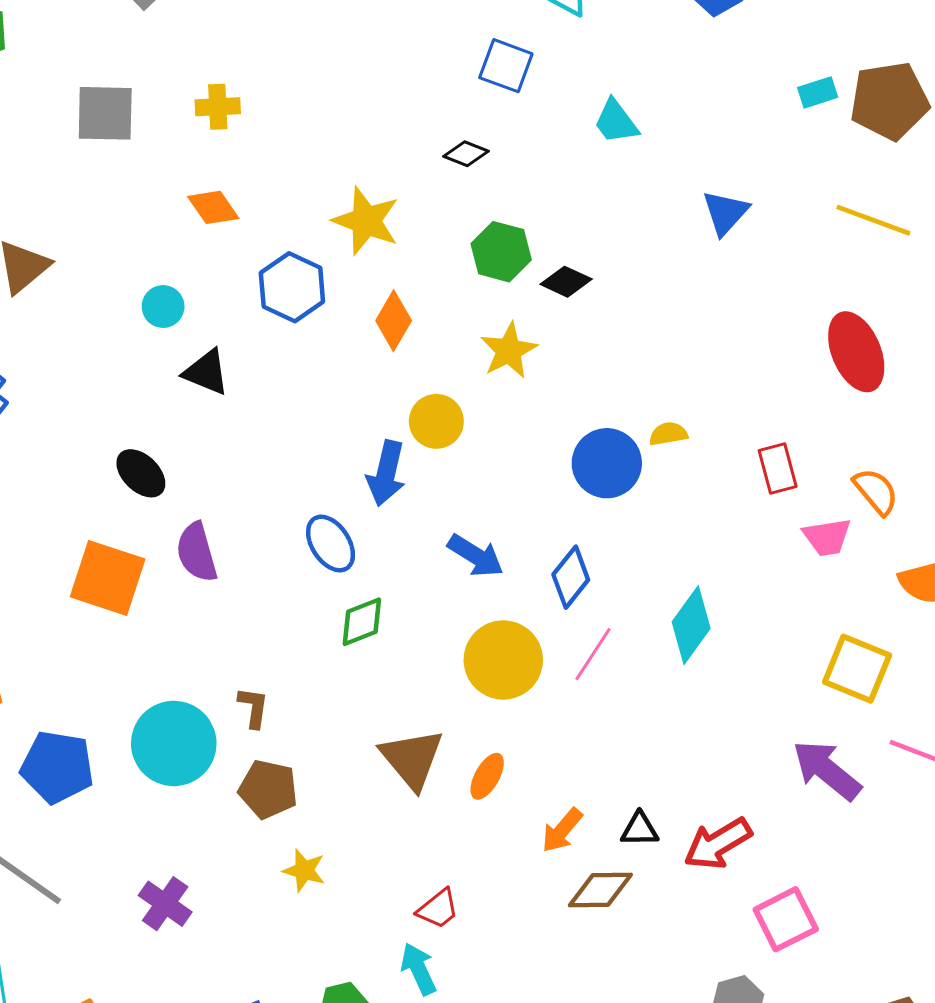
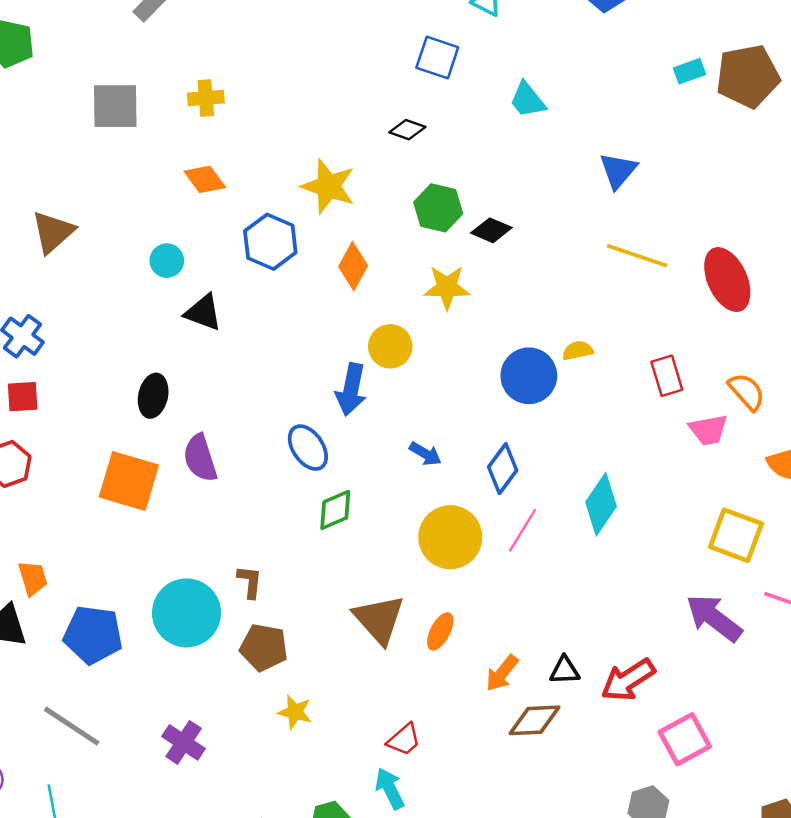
yellow line: (873, 220) -> (637, 256), moved
yellow star: (509, 351) -> (447, 287), turned 30
black ellipse: (141, 473) -> (153, 396), turned 60
blue arrow: (476, 556) -> (425, 454), size x0.7

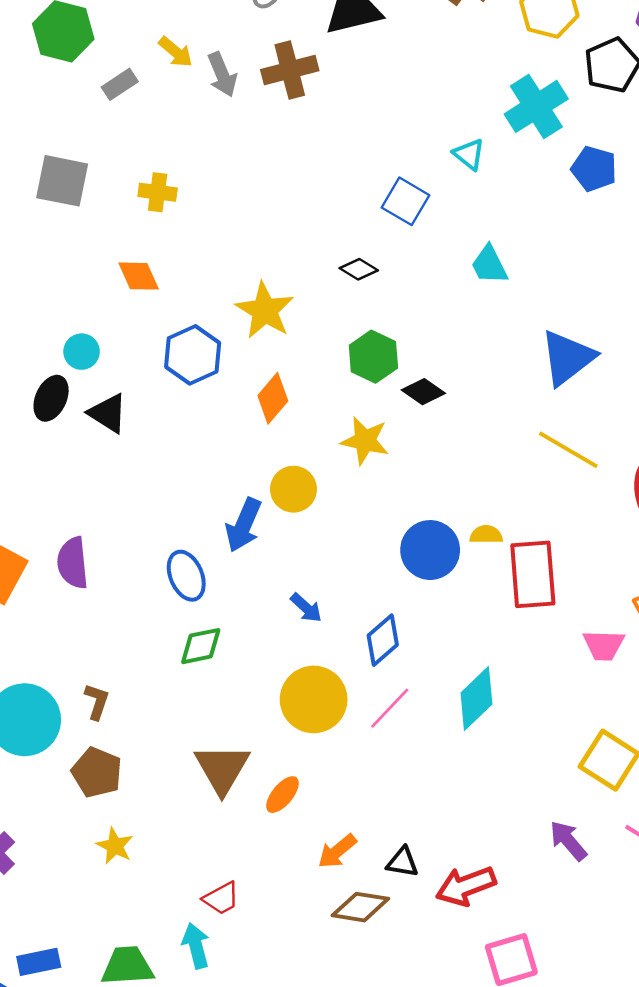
blue triangle: (618, 171) -> (567, 358), size x1.4
red rectangle: (667, 376) -> (533, 574), moved, size x1.6
black ellipse: (153, 396) -> (51, 398), moved
purple arrow: (714, 618) -> (568, 841), size x0.7

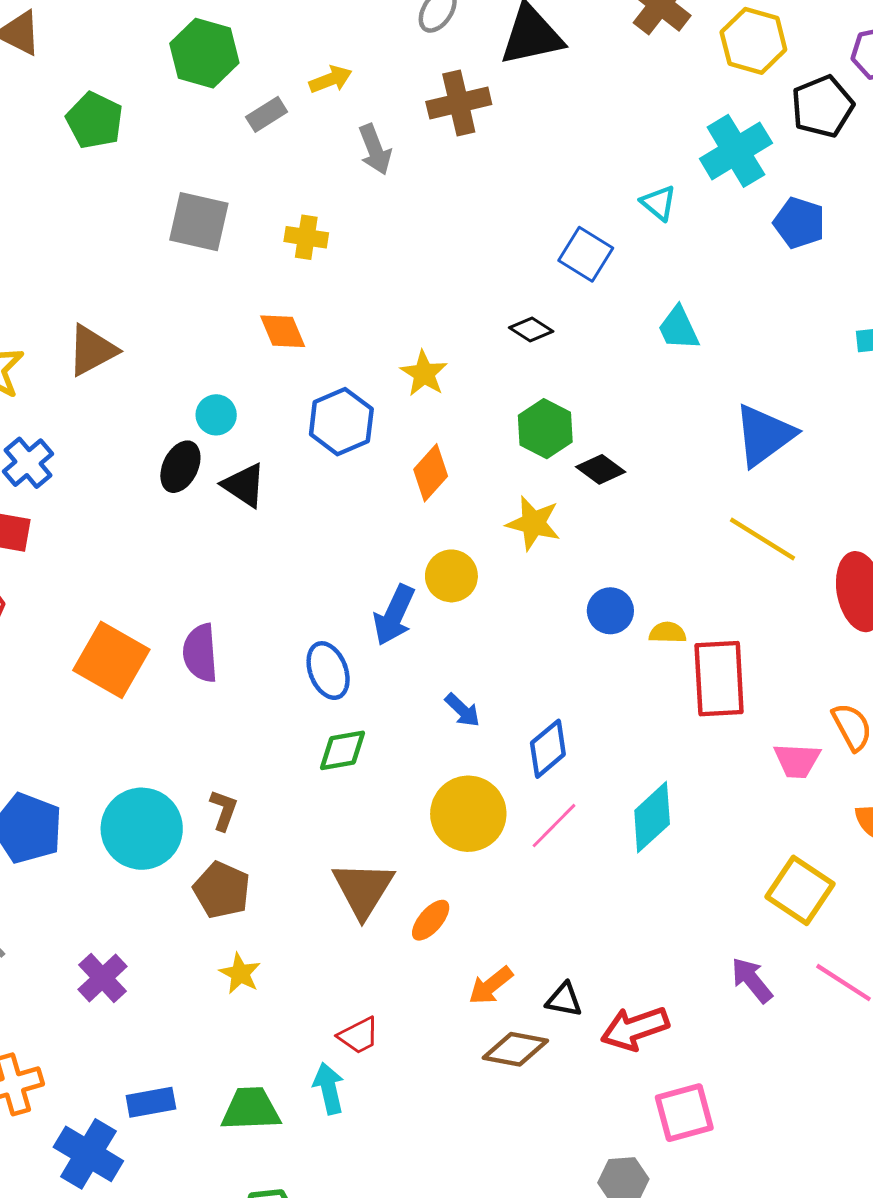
yellow arrow: (176, 52) -> (331, 79), turned -63
gray arrow: (222, 75) -> (375, 149), moved
yellow star: (265, 310) -> (424, 373), size x0.7
blue circle: (430, 550) -> (610, 611), moved, size x0.7

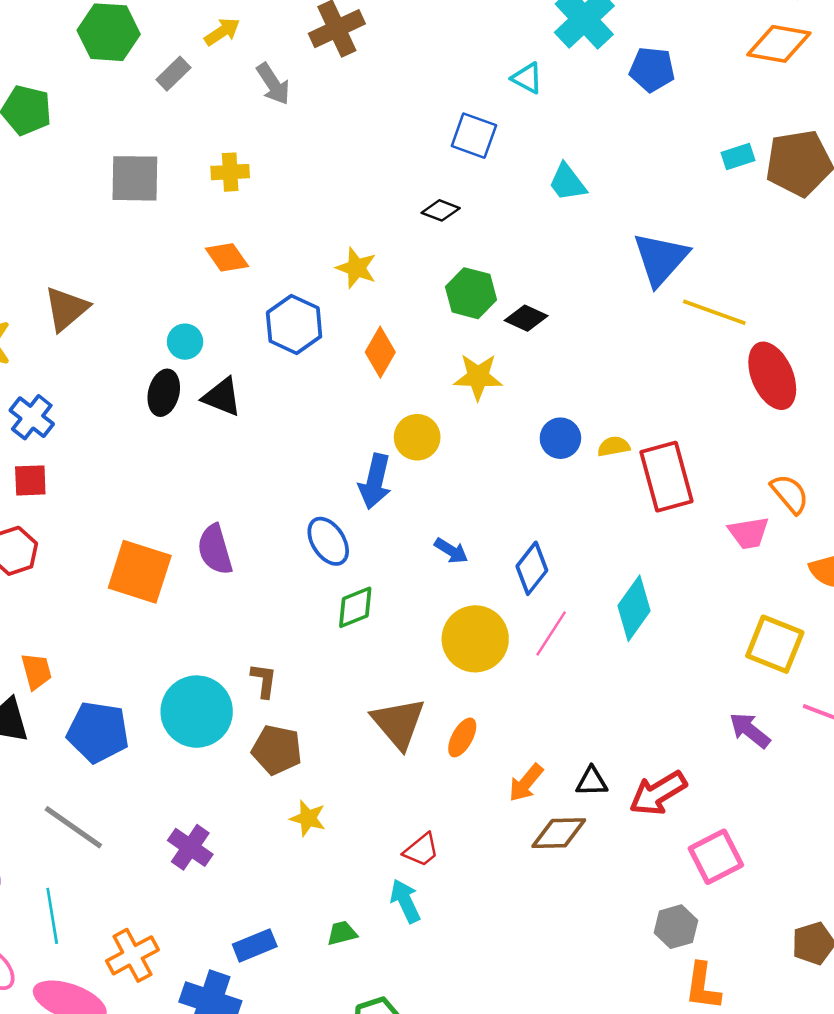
yellow line: (763, 539) -> (714, 312), moved
green trapezoid: (251, 1109) -> (342, 933), size x0.6

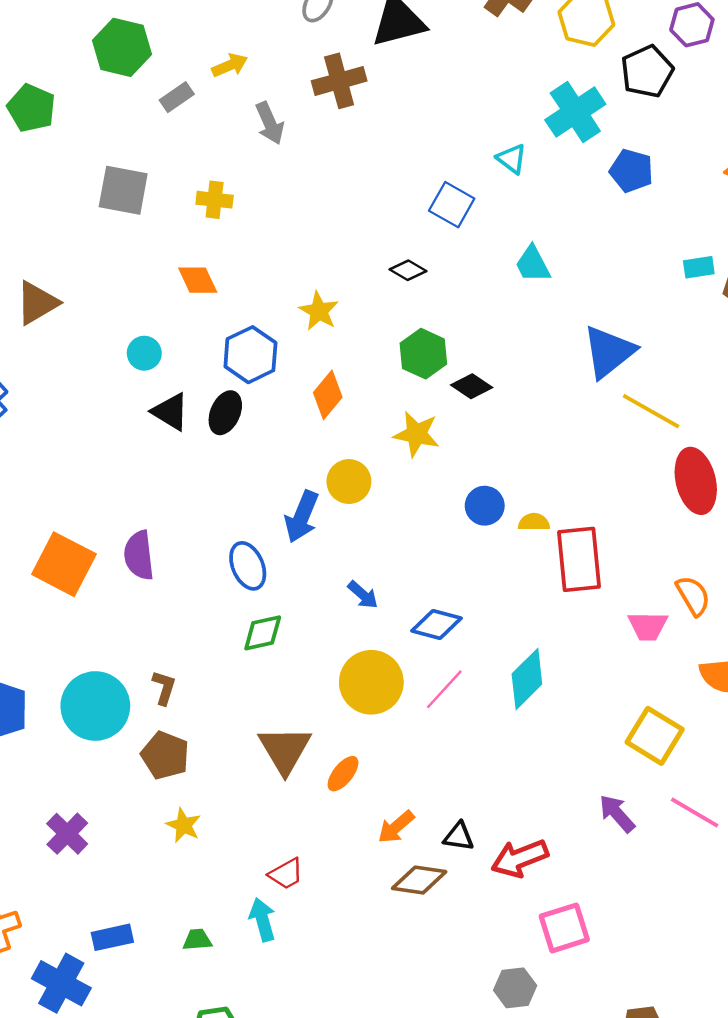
black ellipse: (164, 393) -> (225, 413), moved
blue diamond: (532, 568) -> (437, 625), turned 57

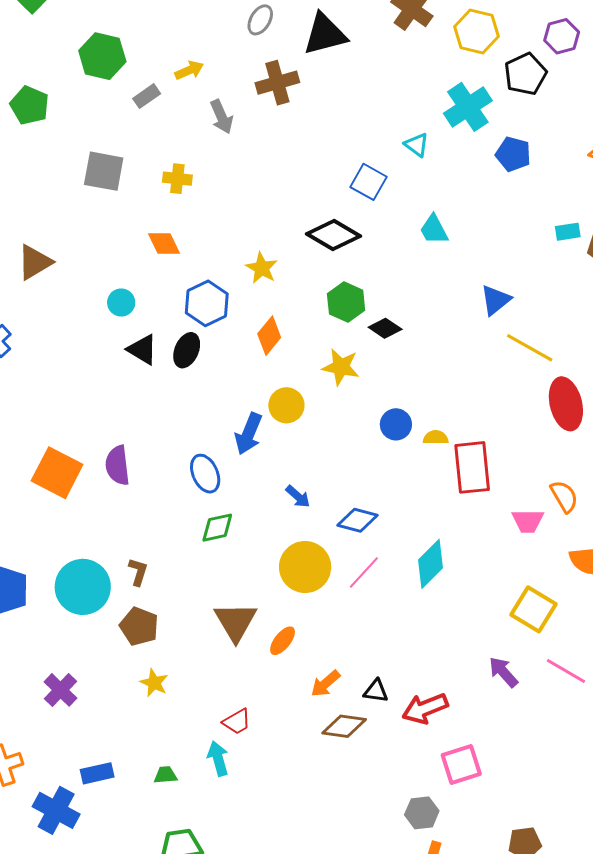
black diamond: (408, 270) -> (333, 235), size x1.8
blue triangle: (609, 352) -> (496, 300), size x0.7

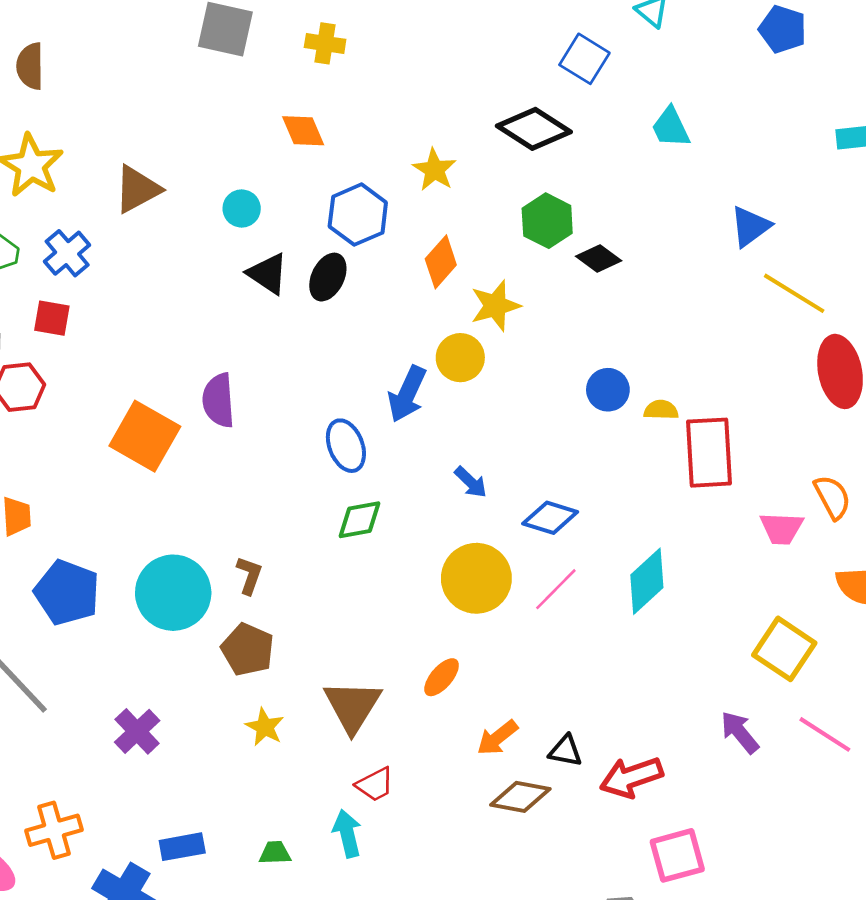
brown triangle: (35, 262) -> (137, 189), moved
yellow star: (341, 367) -> (495, 306), moved, turned -30
purple semicircle: (117, 465) -> (218, 400), moved
brown triangle: (236, 622) -> (352, 706), moved

